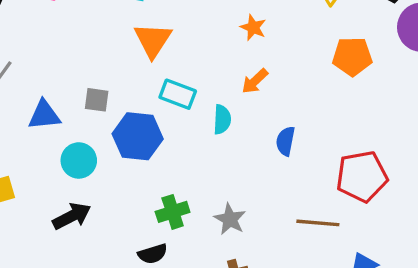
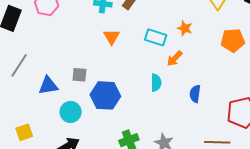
orange star: (253, 27) -> (185, 28), moved
orange triangle: (153, 40) -> (112, 37), size x0.7
cyan rectangle: (178, 94) -> (156, 37), moved

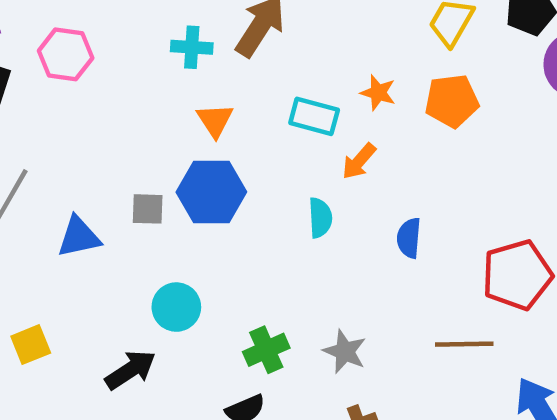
orange pentagon: (233, 40) -> (452, 101), moved
blue hexagon: (105, 95) -> (211, 192), moved
cyan circle: (71, 112) -> (176, 307), moved

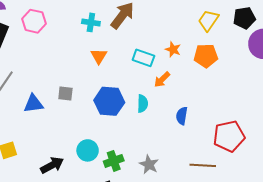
blue hexagon: (211, 192) -> (109, 101), moved
cyan circle: (176, 307) -> (88, 150), moved

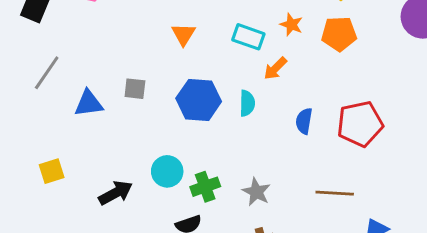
red pentagon: (229, 136) -> (360, 124), moved

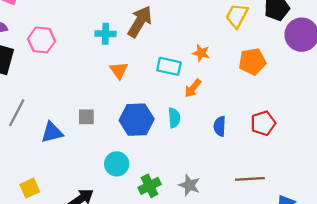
orange pentagon: (339, 34) -> (252, 62), moved
red pentagon: (360, 124) -> (263, 123), size x0.7
cyan circle: (167, 171) -> (117, 164), moved

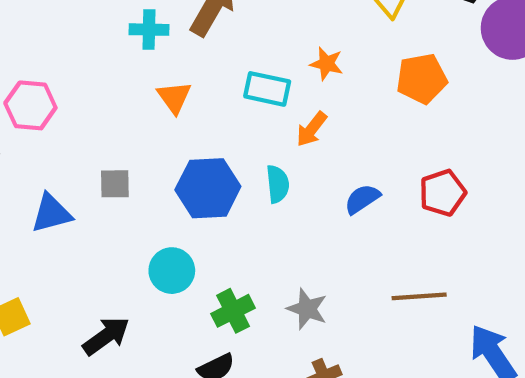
pink hexagon: (42, 40) -> (30, 105), moved
blue semicircle: (220, 126) -> (362, 199), turned 54

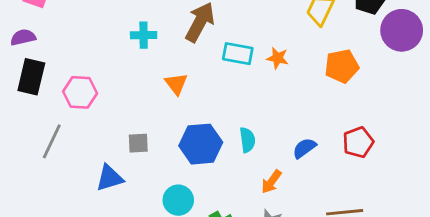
cyan cross: (149, 30) -> (144, 35), moved
cyan rectangle: (267, 89) -> (238, 54), moved
orange arrow: (312, 129) -> (271, 182), moved
blue triangle: (51, 213) -> (110, 178), moved

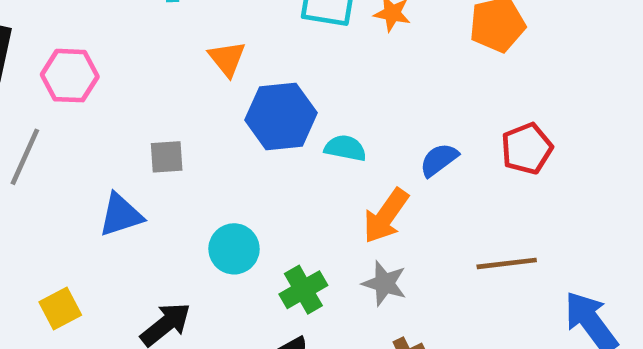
cyan semicircle: (247, 140) -> (345, 148), turned -70
blue hexagon: (201, 144) -> (281, 116), moved
orange arrow: (271, 182) -> (386, 216), size x1.4

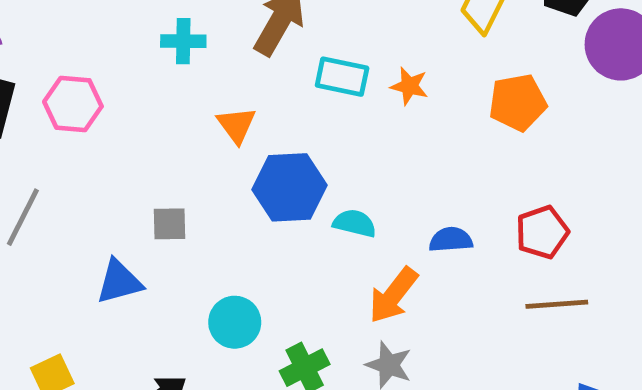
pink hexagon: (70, 76) -> (73, 104), moved
blue semicircle: (439, 160) -> (451, 240), turned 30
brown line: (507, 263) -> (557, 304), moved

